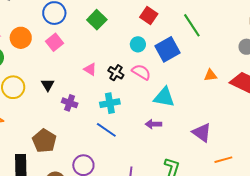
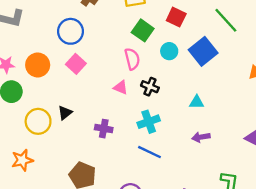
green square: (97, 20) -> (143, 30), moved
pink semicircle: (141, 72) -> (132, 59), moved, turned 54
black triangle: (48, 85) -> (65, 113), moved, turned 32
cyan triangle: (164, 97) -> (197, 102), moved, size x0.6

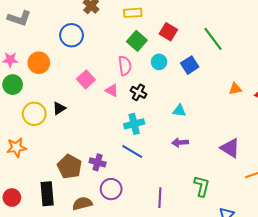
blue square: (203, 51) -> (190, 65), size x0.7
pink square: (76, 64) -> (86, 79), moved
purple cross: (104, 129) -> (98, 162), moved

